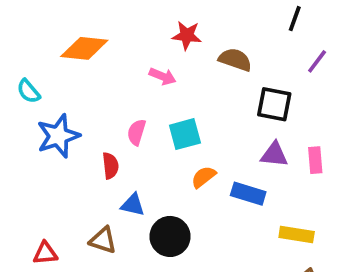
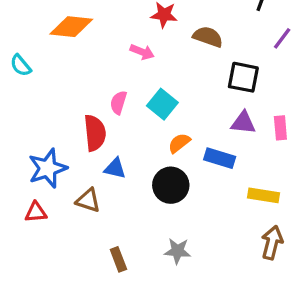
cyan square: (185, 134) -> (162, 104), turned -36
blue star: (58, 136) -> (48, 168), moved
red semicircle: (110, 166) -> (95, 133), size x1.5
black circle: (170, 236) -> (171, 185), moved

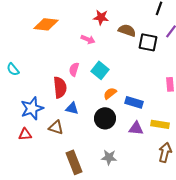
cyan semicircle: (21, 65) -> (13, 69), moved
black square: (243, 77) -> (148, 42), moved
purple triangle: (243, 123) -> (136, 128), moved
brown rectangle: (118, 259) -> (74, 162), size x1.6

